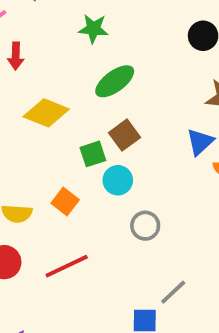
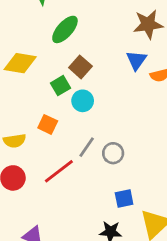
gray circle: (145, 226) -> (113, 153), moved
gray line: (173, 292) -> (87, 147), moved

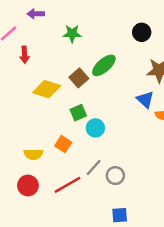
green ellipse: (65, 29) -> (104, 65), moved
blue triangle: (136, 60) -> (145, 99), turned -30
brown square: (80, 67) -> (79, 78), moved

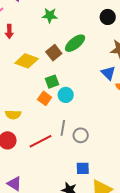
orange square: (63, 144) -> (45, 98), moved
gray line: (94, 168) -> (63, 128), turned -35

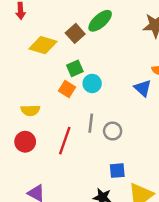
blue triangle: (108, 73) -> (143, 88), moved
red line: (40, 141) -> (65, 141), turned -40

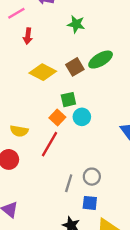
gray line: (91, 123) -> (69, 183), moved
gray circle: (113, 131) -> (92, 177), moved
red line: (65, 141) -> (50, 144), moved

